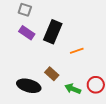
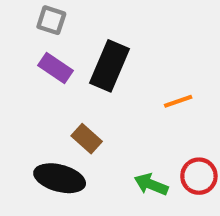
orange line: (77, 51) -> (178, 101), moved
brown rectangle: (52, 74) -> (87, 139), moved

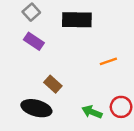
gray square: (51, 20) -> (31, 12), turned 30
black rectangle: (110, 66) -> (77, 20), moved, turned 68

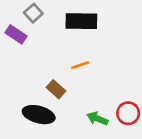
purple rectangle: (34, 41) -> (16, 34), moved
orange line: (108, 61) -> (80, 65), moved

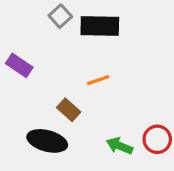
gray square: (33, 13) -> (60, 16), moved
purple rectangle: (16, 34) -> (19, 65), moved

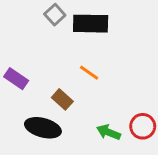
purple rectangle: (19, 65) -> (16, 79), moved
orange line: (98, 80) -> (89, 73), turned 54

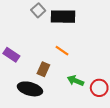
brown rectangle: (62, 99) -> (43, 69), turned 72
green arrow: (108, 132) -> (75, 81), moved

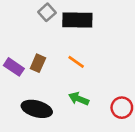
brown rectangle: (43, 69) -> (38, 63), moved
green arrow: (75, 81) -> (79, 99), moved

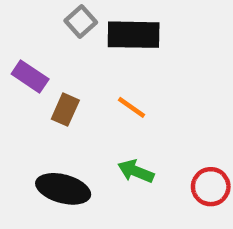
purple rectangle: (14, 67) -> (30, 77), moved

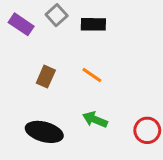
black rectangle: (134, 35) -> (93, 24), size x0.7
purple rectangle: (30, 77) -> (21, 24), moved

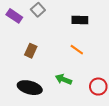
black rectangle: (93, 24) -> (80, 20), moved
orange line: (92, 75) -> (77, 50), moved

